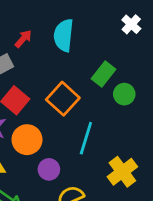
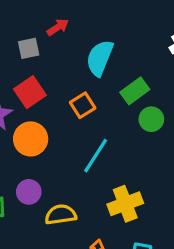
cyan semicircle: (64, 35) -> (100, 58), moved
orange square: (63, 99) -> (83, 105), size x0.7
purple circle: (49, 169) -> (29, 192), moved

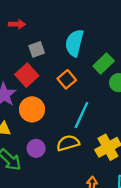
red arrow: (58, 27) -> (17, 24), moved, turned 42
gray square: (29, 48) -> (37, 49), moved
yellow semicircle: (61, 215) -> (68, 143), moved

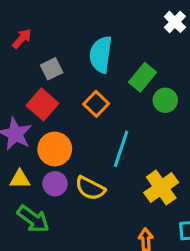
red arrow: (17, 24) -> (22, 39), turned -42
yellow semicircle: (68, 143) -> (90, 188), moved, turned -130
purple circle: (36, 148) -> (55, 184), moved

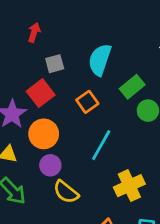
red arrow: (22, 39) -> (34, 32), turned -36
purple circle: (55, 184) -> (50, 165), moved
yellow semicircle: (90, 188) -> (66, 192), moved

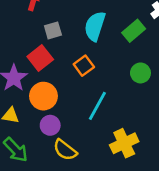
green rectangle: (132, 87) -> (134, 31), moved

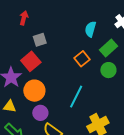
cyan semicircle: (95, 26) -> (90, 29), moved, size x0.7
green rectangle: (134, 31) -> (109, 48), moved
orange square: (84, 66) -> (82, 59), moved

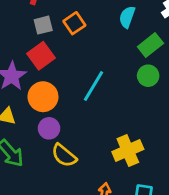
gray square: (40, 40) -> (43, 25), moved
orange square: (82, 59) -> (74, 23), moved
cyan line: (76, 97) -> (93, 86), moved

